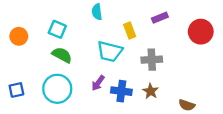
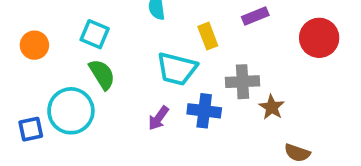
green semicircle: (62, 55) -> (102, 74), turned 30
cyan circle: (57, 89) -> (71, 111), moved
blue cross: (121, 91) -> (204, 111), moved
brown star: (151, 91) -> (272, 107), moved

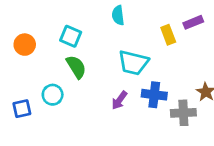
yellow rectangle: (208, 36) -> (168, 35), moved
gray cross: (242, 82) -> (183, 113), moved
cyan circle: (71, 111) -> (53, 95), size x0.6

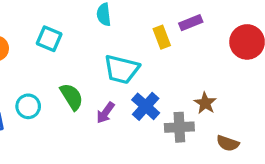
green semicircle: (76, 67) -> (72, 97), moved
blue cross: (154, 95) -> (146, 106), turned 35

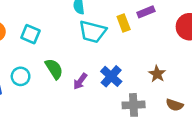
cyan square: (49, 39) -> (30, 34), moved
cyan trapezoid: (122, 69) -> (93, 32), moved
gray cross: (179, 127) -> (134, 105), moved

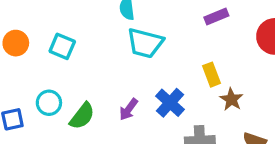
yellow rectangle: (124, 23) -> (211, 75), moved
green semicircle: (54, 69) -> (82, 116), moved, turned 70

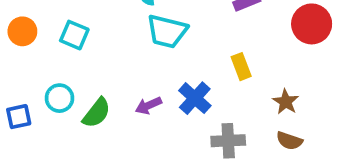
brown star: (231, 99) -> (286, 102), moved
purple arrow: (129, 109) -> (148, 105), turned 30

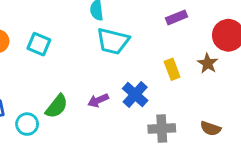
cyan circle: (59, 98) -> (27, 124), moved
brown star: (286, 102) -> (208, 63), moved

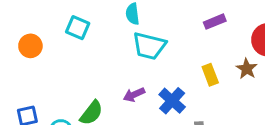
cyan square: (39, 44) -> (78, 28), moved
purple arrow: (98, 100) -> (134, 95), moved

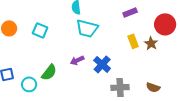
cyan square: (78, 28) -> (40, 30), moved
yellow rectangle: (210, 75) -> (133, 41), moved

